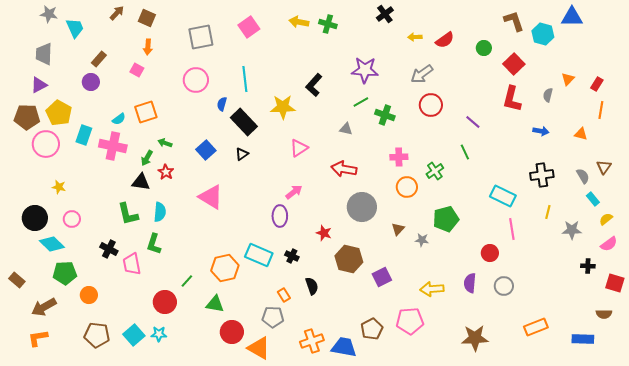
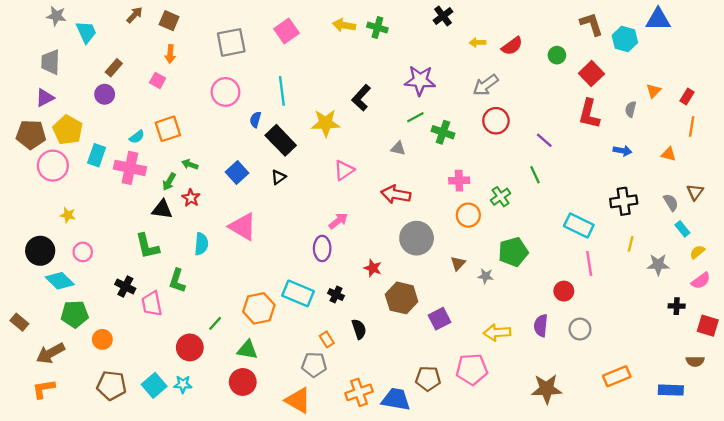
cyan semicircle: (160, 212) -> (201, 244), moved
brown pentagon: (372, 329) -> (428, 379), turned 30
red circle: (232, 332) -> (243, 382), moved

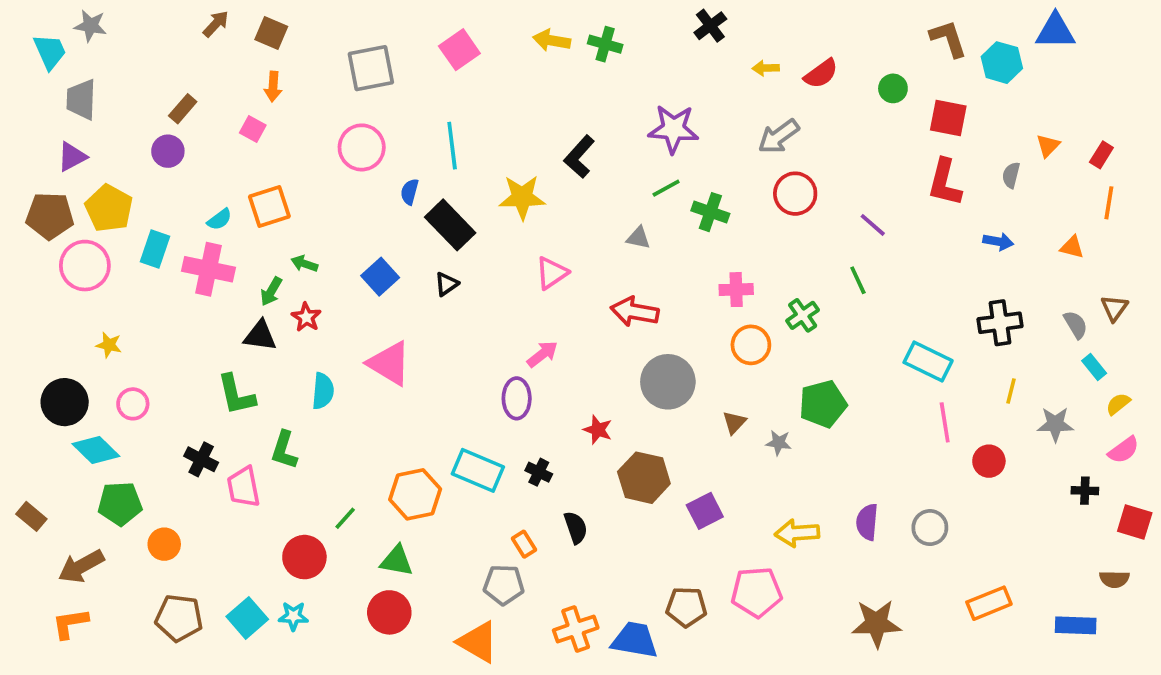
cyan trapezoid: (86, 32) -> (50, 52), moved
red square: (591, 74) -> (948, 118), turned -35
red circle: (564, 291) -> (989, 461), moved

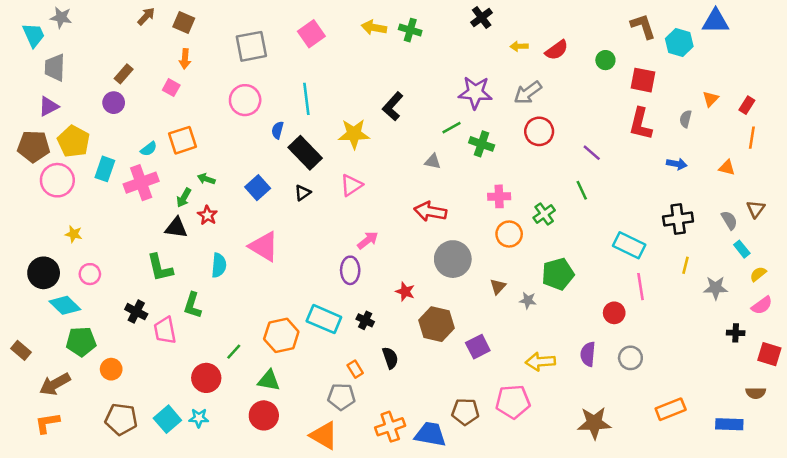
purple star: (673, 129) -> (475, 93), moved
pink cross: (208, 269) -> (141, 183), turned -32
pink triangle: (552, 273) -> (351, 185), moved
red circle: (989, 461) -> (614, 313), moved

